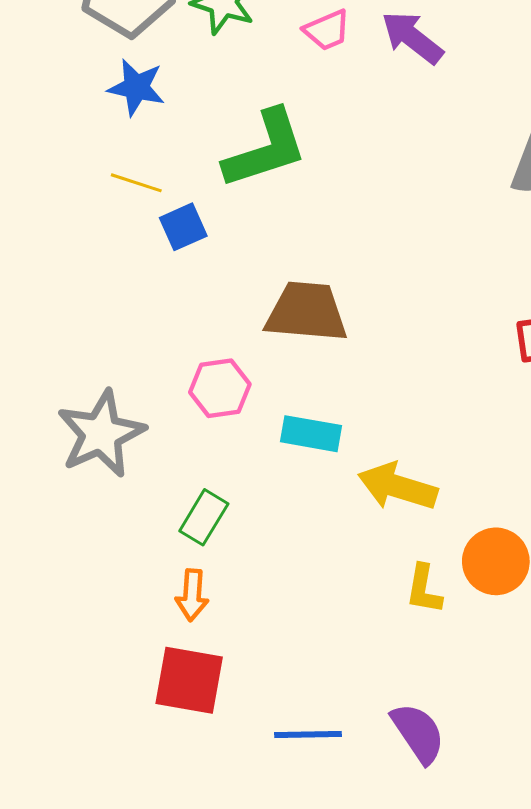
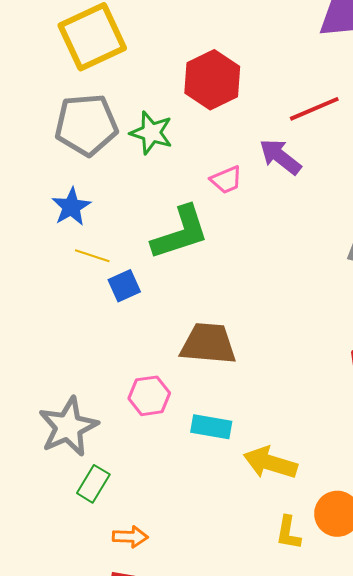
pink trapezoid: (327, 30) -> (226, 180), moved
blue star: (136, 87) -> (71, 207), moved, turned 30
green rectangle: (204, 517) -> (93, 484), moved
orange arrow: (192, 595) -> (130, 537), turned -92

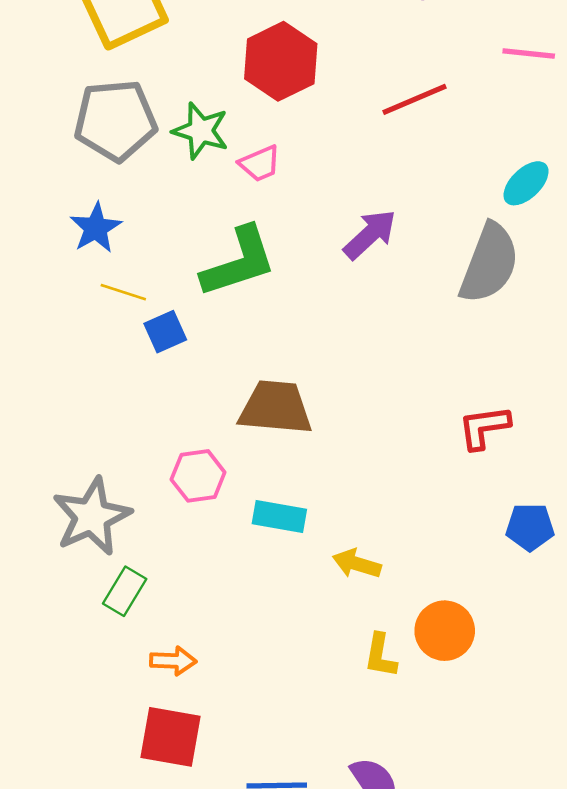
purple arrow: (280, 157) -> (370, 234), moved, turned 99
pink trapezoid: (226, 180) -> (260, 164), moved
yellow arrow: (270, 463) -> (357, 564), size x0.7

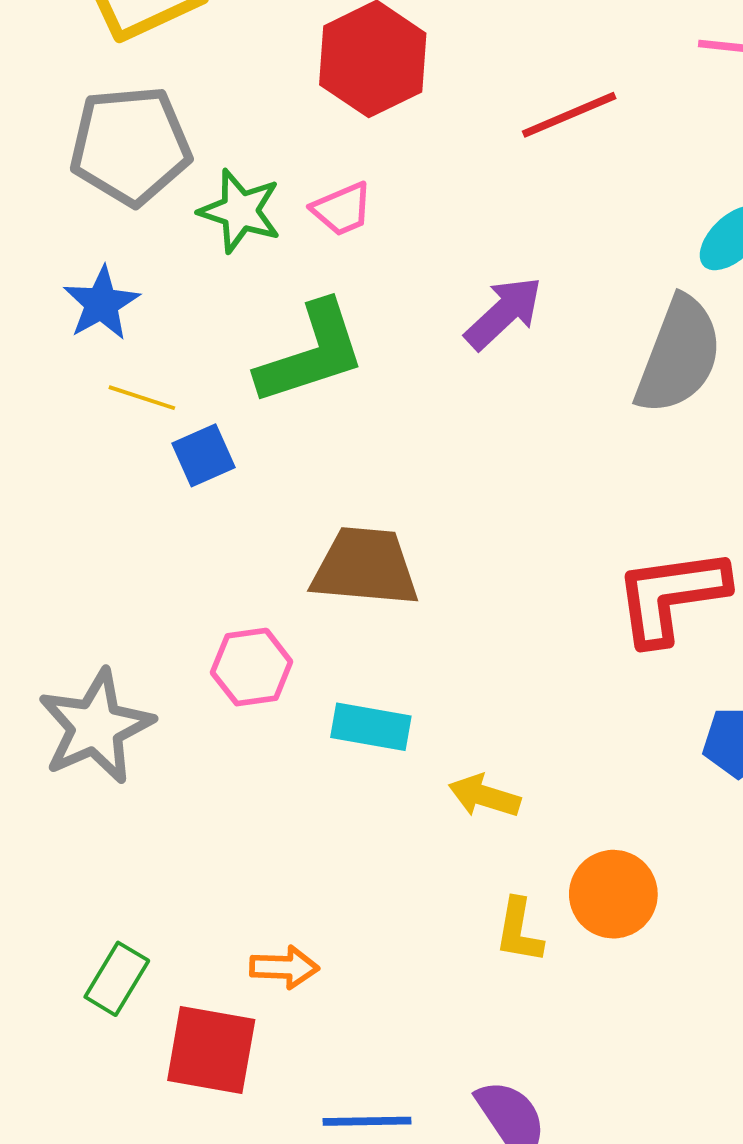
green star: (201, 131) -> (240, 211), moved
red L-shape: (484, 427) -> (671, 596), size x1.5
green rectangle: (125, 591) -> (117, 979), moved
orange arrow: (173, 661) -> (284, 967), moved

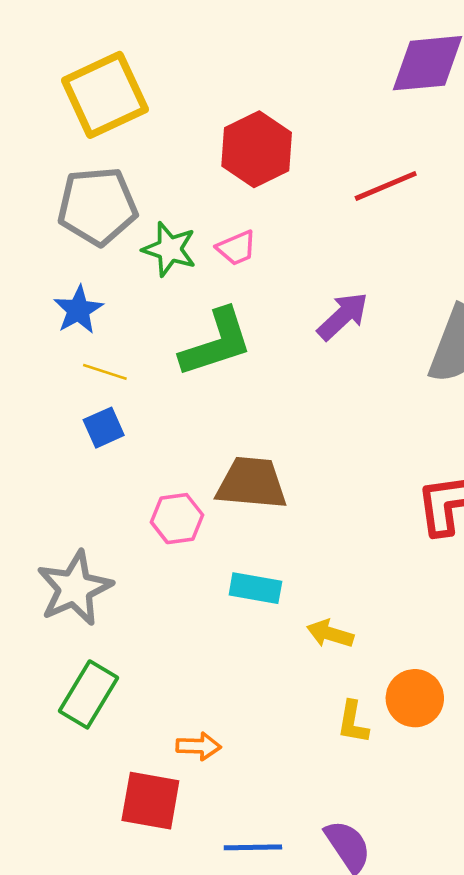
blue square: (203, 455) -> (104, 428), moved
pink hexagon: (252, 667) -> (177, 519), moved
green rectangle: (117, 979) -> (88, 694), moved, size x1.4

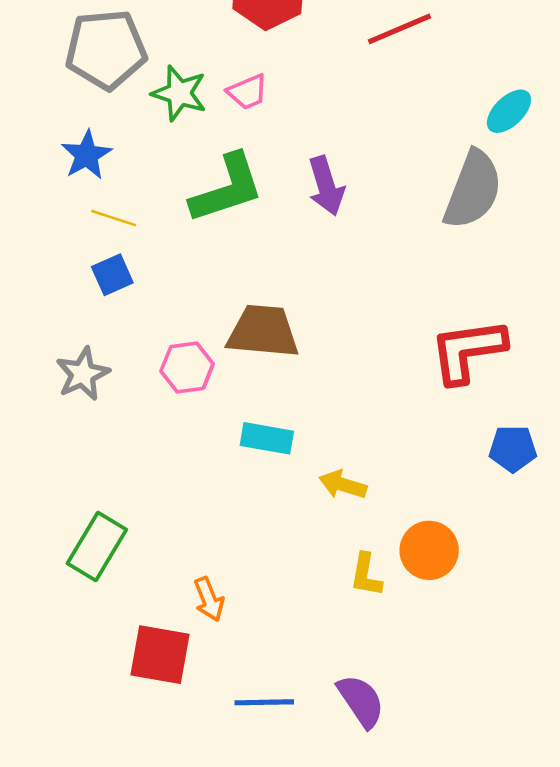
purple arrow: (343, 316) -> (326, 186), moved, turned 116
gray star: (75, 588) -> (83, 374), moved, size x0.7
orange arrow: (199, 746) -> (209, 599), turned 66

